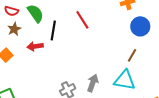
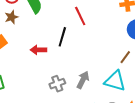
black line: (53, 31) -> (62, 37), moved
red arrow: (35, 46) -> (38, 50), moved

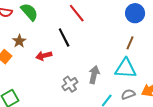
brown star: (11, 17) -> (19, 41), moved
black line: (62, 37) -> (64, 38), turned -30

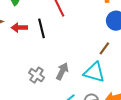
red arrow: (44, 56) -> (19, 28), moved
gray cross: (70, 84) -> (37, 75), turned -35

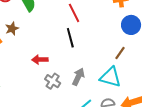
red arrow: (19, 28) -> (40, 60), moved
black line: (41, 28) -> (70, 38), moved

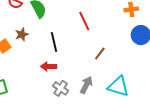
black line: (70, 38) -> (54, 42), moved
brown line: (120, 53) -> (100, 53), moved

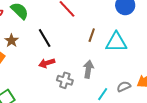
cyan triangle: (118, 86) -> (116, 42), moved

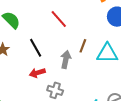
gray arrow: (88, 69) -> (66, 59), moved

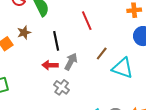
gray arrow: (66, 59) -> (71, 62), moved

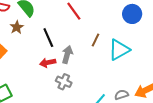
brown star: (24, 33) -> (17, 27), moved
cyan triangle: (123, 68) -> (119, 50), turned -35

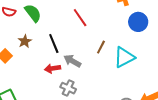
brown star: (17, 27) -> (25, 41), moved
gray arrow: (67, 55) -> (72, 61), turned -78

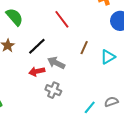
black line: (54, 43) -> (37, 46), turned 72
cyan triangle: (124, 57) -> (108, 57), size x0.7

